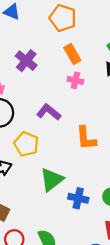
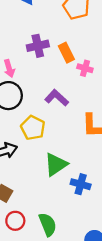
orange rectangle: (72, 54) -> (66, 53), moved
purple cross: (26, 61) -> (38, 46), turned 35

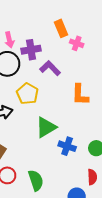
purple cross: (38, 46) -> (31, 50), moved

